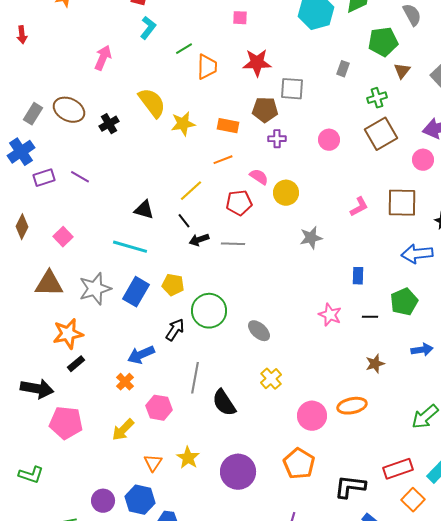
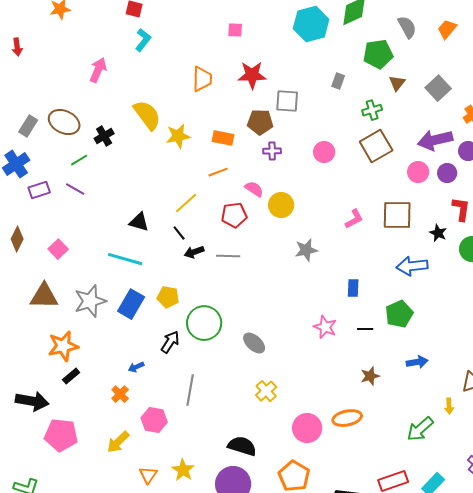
green line: (184, 49) -> (79, 160), moved
blue arrow: (141, 355) -> (136, 367), size x0.6
black semicircle: (224, 403) -> (242, 446), moved, turned 140

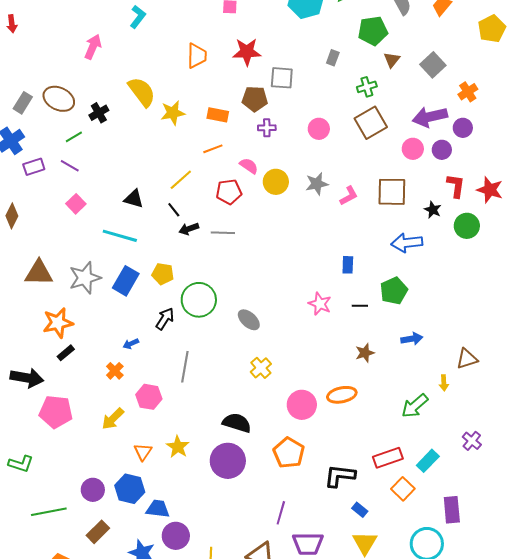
pink square: (58, 249) -> (76, 204), moved
gray star: (306, 250) -> (317, 184), moved

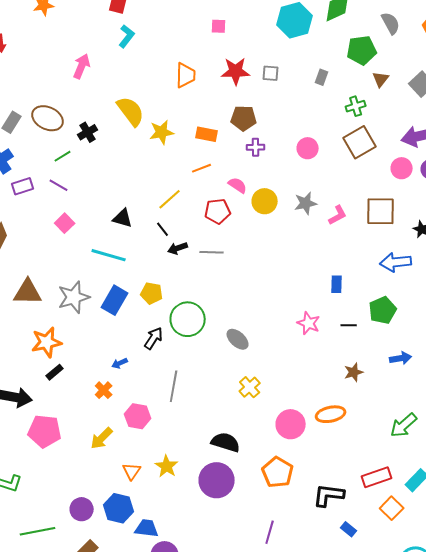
gray square: (282, 78) -> (271, 73), moved, size x0.7

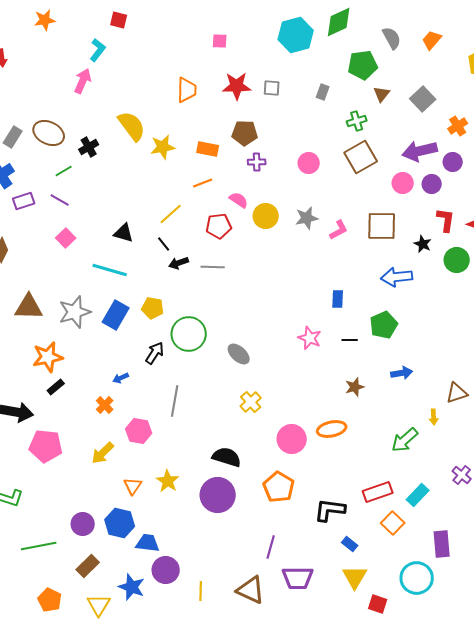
cyan L-shape: (127, 36) -> (98, 50), moved

